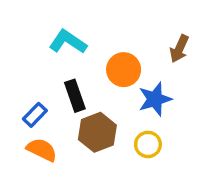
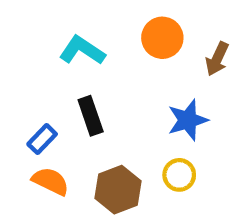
orange circle: (124, 70) -> (162, 38), moved
brown hexagon: (97, 132) -> (118, 190), moved

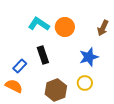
orange circle: (162, 38) -> (65, 27), moved
orange semicircle: (51, 181) -> (14, 86), moved

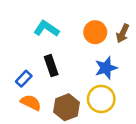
orange circle: (65, 27) -> (95, 32), moved
yellow circle: (85, 83) -> (101, 99), size x1.5
orange semicircle: (14, 86) -> (31, 103), moved

